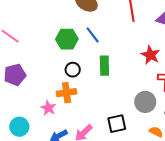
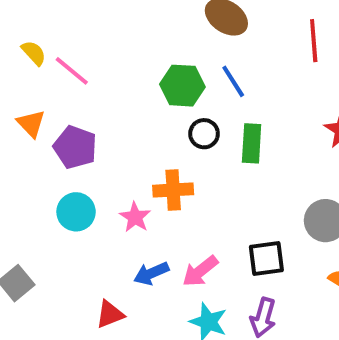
black circle: (73, 70) -> (204, 134), moved
purple pentagon: (15, 75) -> (75, 147), turned 30
cyan circle: (19, 127) -> (76, 212), moved

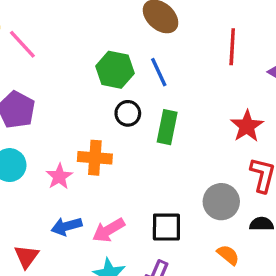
red triangle: (110, 314) -> (26, 256), turned -40

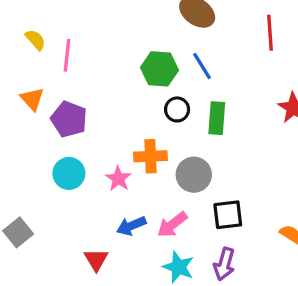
pink line: (22, 44) -> (67, 55), turned 56
gray circle: (221, 202) -> (194, 175), moved

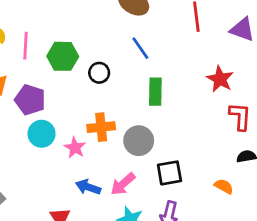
green hexagon: (159, 69) -> (63, 56), moved
black circle: (177, 109) -> (99, 73), moved
cyan circle: (69, 173) -> (42, 134), moved
blue arrow: (131, 226) -> (88, 187), turned 45

